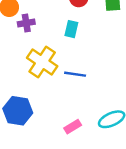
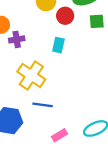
blue line: (75, 74) -> (43, 105), moved

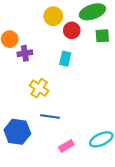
yellow cross: (31, 76) -> (39, 88), size x0.7

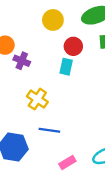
red circle: (72, 30) -> (73, 46), moved
purple cross: (25, 53) -> (22, 61), turned 32

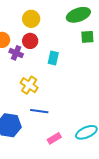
yellow circle: (53, 20) -> (31, 19), moved
red circle: (73, 46) -> (30, 41), moved

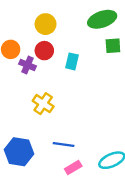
cyan rectangle: (53, 58) -> (72, 61), moved
blue line: (39, 111) -> (64, 145), moved

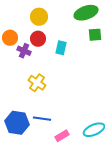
blue line: (64, 145) -> (42, 119), moved

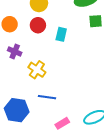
purple cross: (24, 51) -> (15, 52), moved
blue line: (42, 119) -> (47, 97), moved

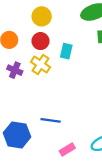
yellow cross: (37, 70) -> (41, 65), moved

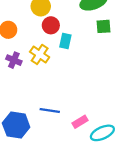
red circle: (41, 41) -> (51, 25), moved
pink rectangle: (67, 149) -> (80, 122), moved

